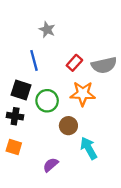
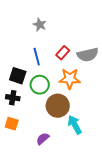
blue line: (34, 60) -> (37, 57), moved
brown circle: (68, 126) -> (58, 106), size x1.5

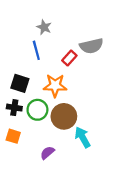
gray semicircle: (88, 55) -> (91, 46), moved
blue line: (37, 57) -> (36, 50), moved
orange star: (70, 79) -> (55, 86), moved
green circle: (40, 85) -> (37, 110), moved

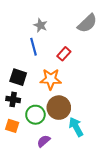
gray semicircle: (91, 46) -> (87, 23), moved, turned -30
green circle: (37, 110) -> (35, 115), moved

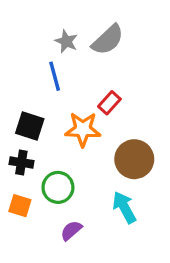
gray semicircle: (87, 23) -> (108, 40), moved
red rectangle: (64, 54) -> (109, 103), moved
brown circle: (59, 108) -> (134, 159), moved

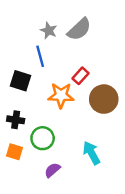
black square: (30, 126) -> (21, 81), moved
brown circle: (134, 159) -> (104, 99), moved

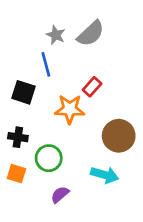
brown circle: (104, 99) -> (119, 136), moved
cyan arrow: (92, 153) -> (105, 175), turned 135

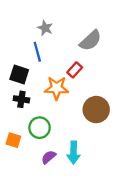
gray semicircle: (91, 34) -> (91, 40), moved
black cross: (18, 137) -> (21, 99), moved
cyan arrow: (105, 175) -> (74, 153), moved, turned 75

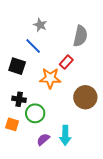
gray semicircle: (91, 40) -> (80, 36), turned -35
blue line: (37, 52) -> (33, 46), turned -30
black cross: (21, 99) -> (19, 99), moved

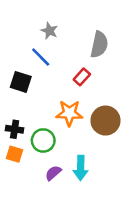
orange star: (50, 78) -> (69, 113), moved
black cross: (19, 99) -> (15, 129), moved

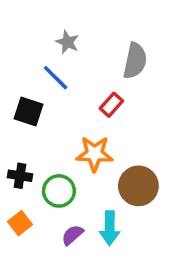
brown circle: (105, 121) -> (138, 186), moved
orange square: (15, 154) -> (20, 223), moved, turned 35

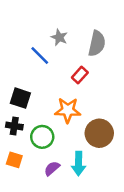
gray star: (67, 42) -> (59, 37), moved
black square: (28, 111) -> (20, 98), moved
orange square: (20, 223) -> (14, 160), turned -35

